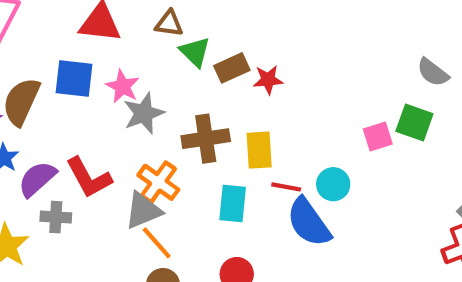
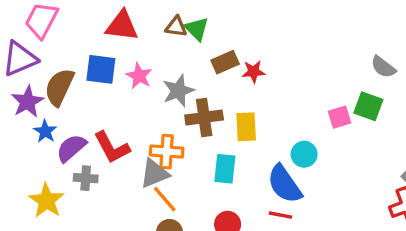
green triangle: (195, 52) -> (197, 29), moved
gray star: (144, 113) -> (178, 91), moved
orange cross: (158, 182) -> (167, 152), turned -32
red line: (286, 187) -> (280, 215), moved

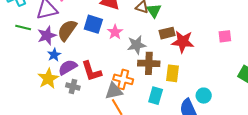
red star: (254, 72) -> (183, 42), size x1.6
pink square: (339, 117) -> (225, 36), moved
yellow star: (47, 201) -> (48, 79), moved

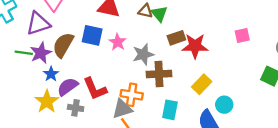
green line: (23, 28) -> (24, 53), moved
yellow rectangle: (172, 73) -> (202, 84), moved, turned 42

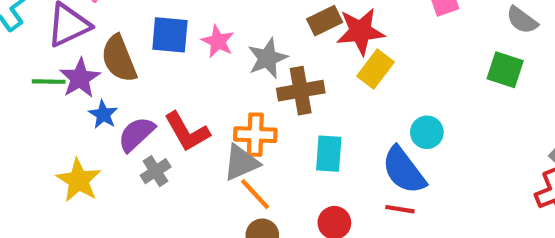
brown semicircle: (63, 45) -> (119, 59), turned -45
yellow rectangle: (202, 84) -> (376, 69), moved
yellow star: (47, 101) -> (79, 180), moved
gray cross: (76, 108) -> (156, 171), turned -35

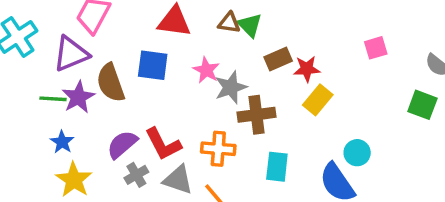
red star: (360, 31) -> (307, 69), size x0.7
pink star: (218, 41) -> (206, 70), moved
blue star: (103, 114) -> (62, 142), moved
gray triangle: (241, 163) -> (178, 180), moved, turned 40

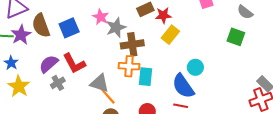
blue square: (153, 65) -> (69, 28), moved, turned -30
orange cross: (218, 149) -> (129, 66), moved
gray triangle: (178, 180) -> (99, 83), moved

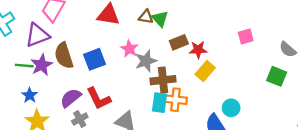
orange cross: (129, 66) -> (176, 100), moved
cyan rectangle: (145, 77) -> (160, 103), moved

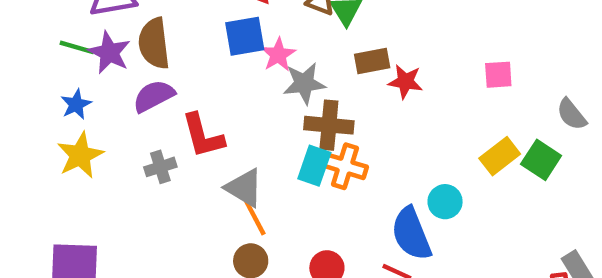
blue square: (95, 59) -> (245, 36), moved
purple star: (42, 65) -> (109, 52), turned -30
yellow rectangle: (205, 71) -> (500, 156), moved
purple semicircle: (71, 98) -> (154, 96), moved

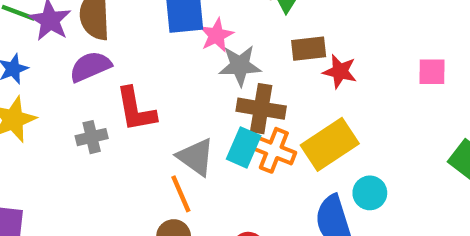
yellow rectangle: (500, 156) -> (330, 144), moved, size x1.4
gray triangle: (244, 188) -> (196, 157), moved

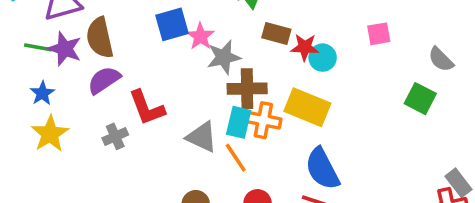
brown rectangle: (309, 49) -> (276, 34), turned 32
yellow rectangle: (330, 144) -> (307, 107), turned 66
cyan circle: (370, 193) -> (323, 58), moved
orange line: (181, 194) -> (236, 158), moved

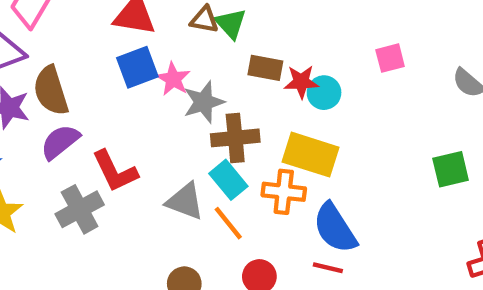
green square: (420, 99) -> (451, 169), moved, turned -36
orange cross: (263, 120) -> (284, 192), moved
cyan rectangle: (239, 122) -> (228, 180), turned -48
gray cross: (115, 136) -> (80, 209), size x1.5

